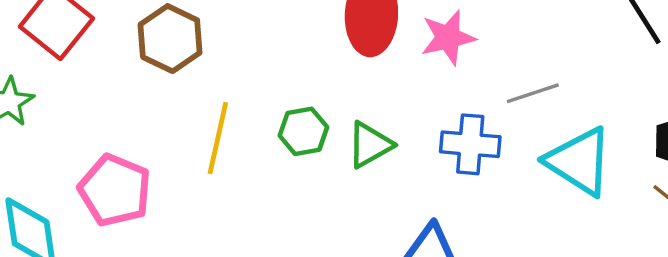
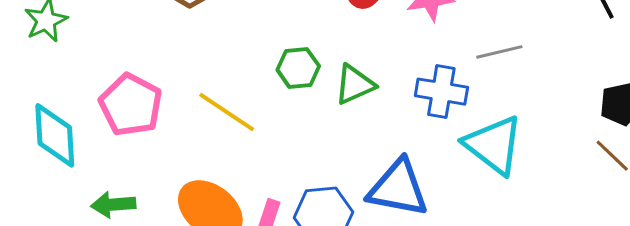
yellow line: (218, 138) -> (227, 112), moved, turned -74
cyan triangle: (579, 161) -> (494, 145), moved

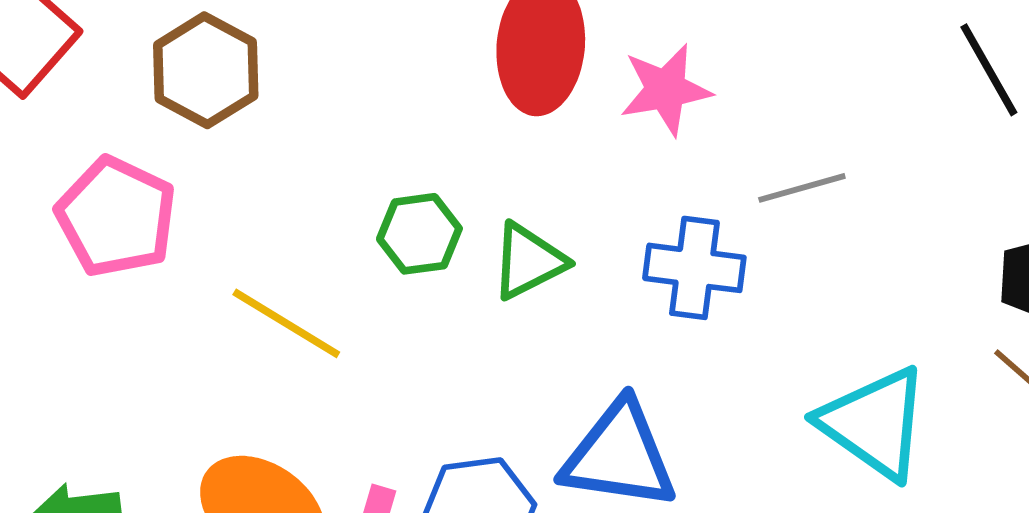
pink pentagon: (131, 105) -> (116, 217), moved
cyan triangle: (494, 145) -> (874, 423), moved

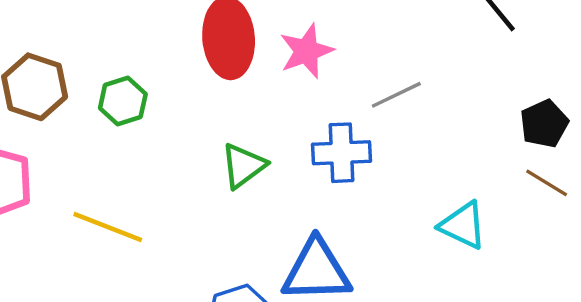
green hexagon: (419, 234) -> (123, 101), moved
cyan triangle: (874, 423) -> (463, 225), size x0.7

